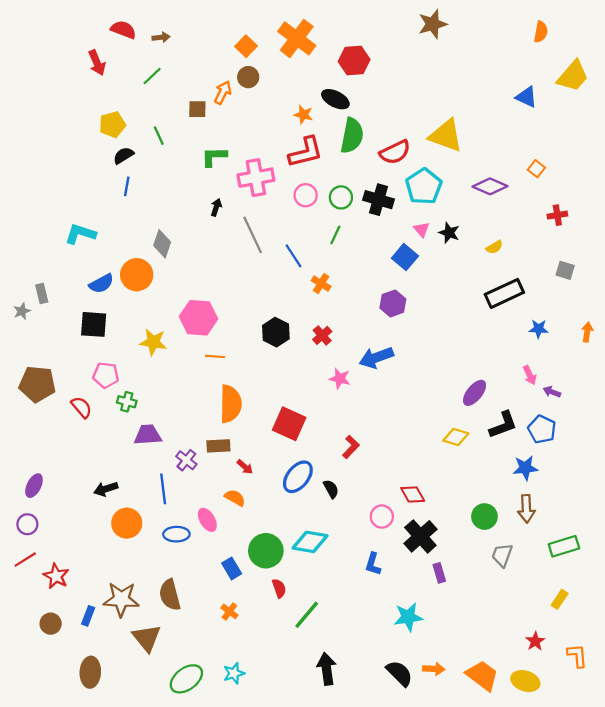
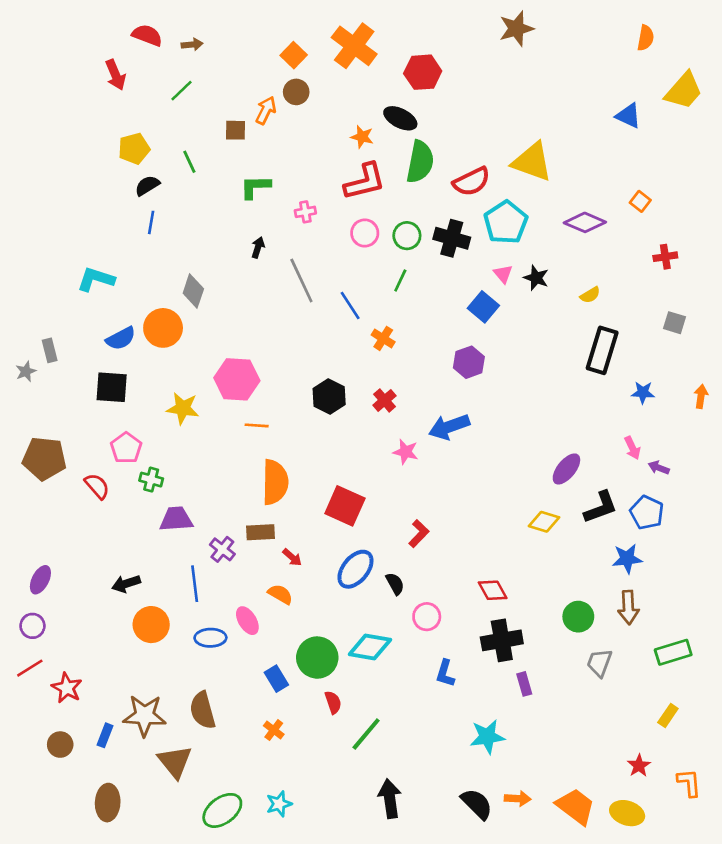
pink cross: (256, 178) -> (305, 212), size x0.5
black rectangle: (504, 293) -> (602, 350), turned -48
pink pentagon: (106, 375) -> (126, 448), turned 30
pink circle: (382, 517) -> (427, 617), moved
black cross: (420, 536) -> (502, 640), turned 32

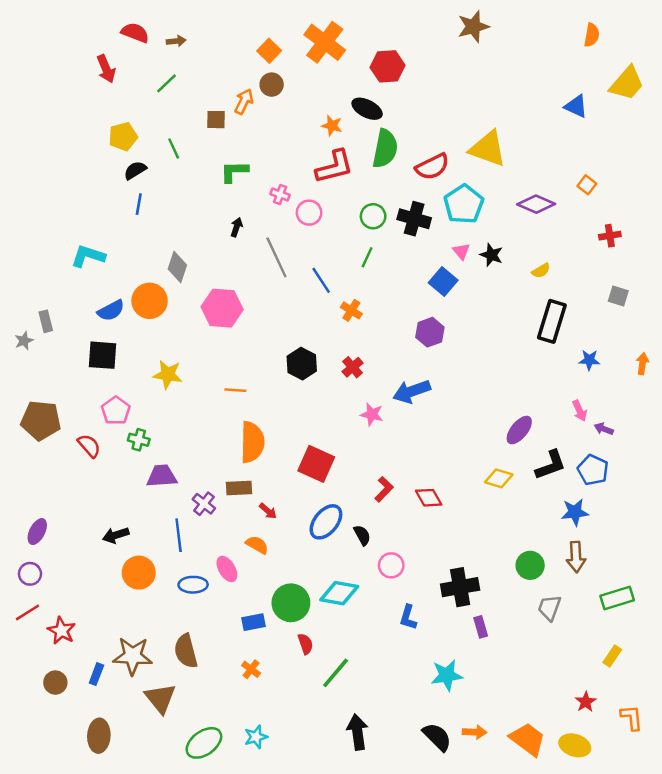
pink cross: (305, 212) -> (280, 194), turned 30
pink circle: (365, 233) -> (309, 213), moved
pink hexagon: (237, 379) -> (222, 308), moved
red diamond: (493, 590) -> (429, 498), moved
blue rectangle: (276, 679) -> (253, 622), turned -70

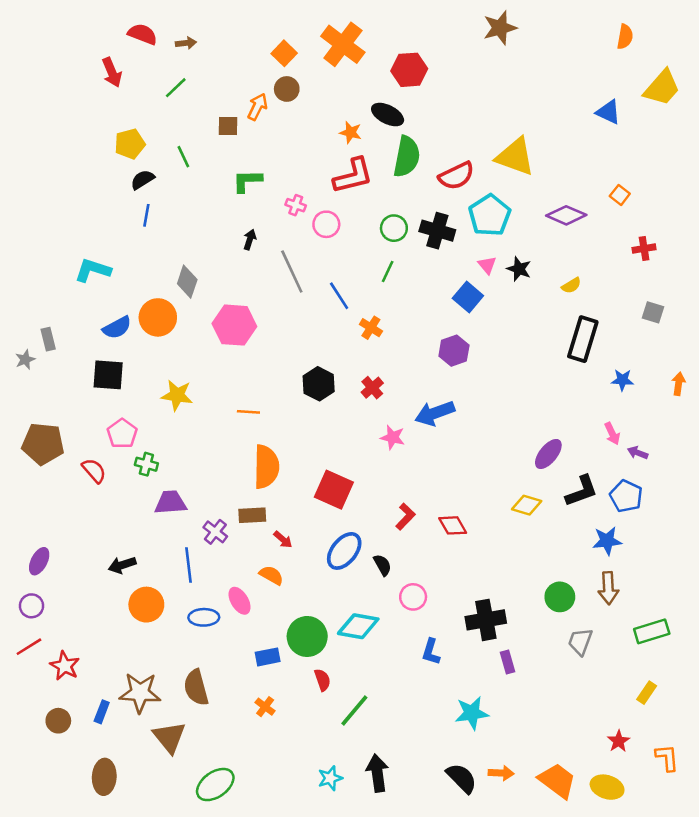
cyan star: (256, 737) -> (330, 778), moved

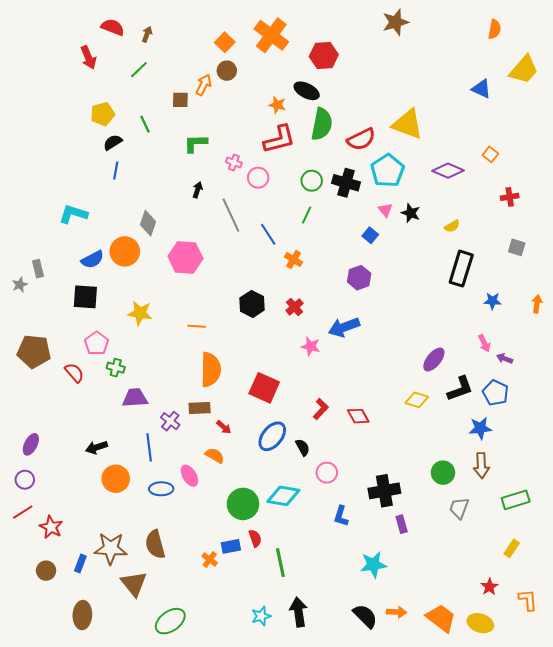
brown arrow: (186, 43) -> (147, 34), turned -63
blue square: (468, 297) -> (370, 235), size x0.7
blue rectangle: (268, 657) -> (231, 546), moved
green line: (354, 710) -> (280, 563), turned -52

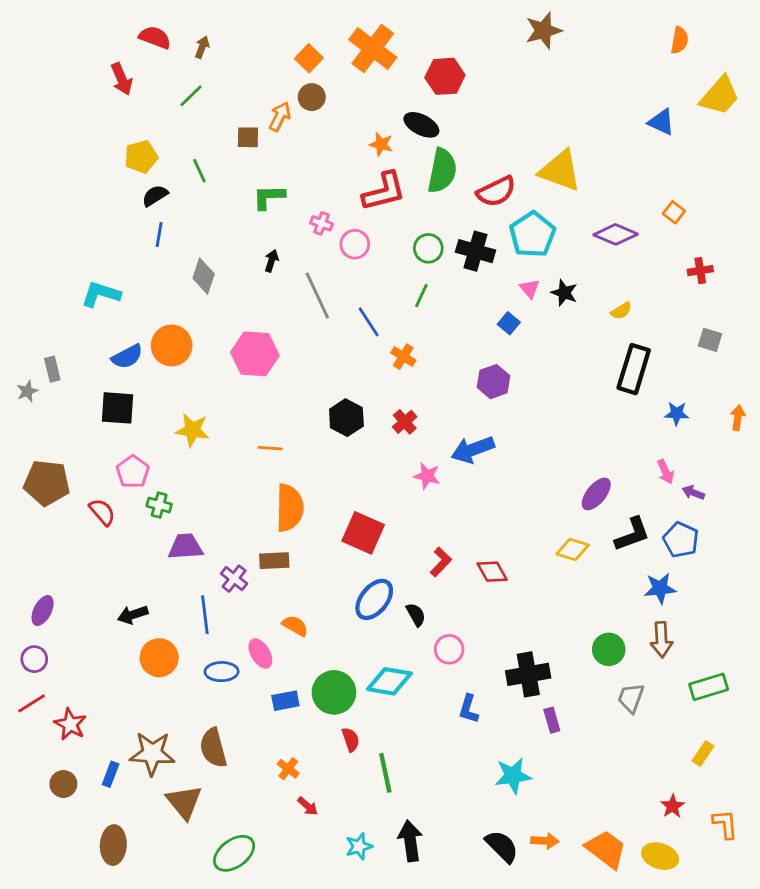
gray diamond: (148, 223) -> (204, 276), moved
red arrow: (224, 427) -> (308, 806), moved
blue rectangle: (231, 546) -> (285, 701), moved

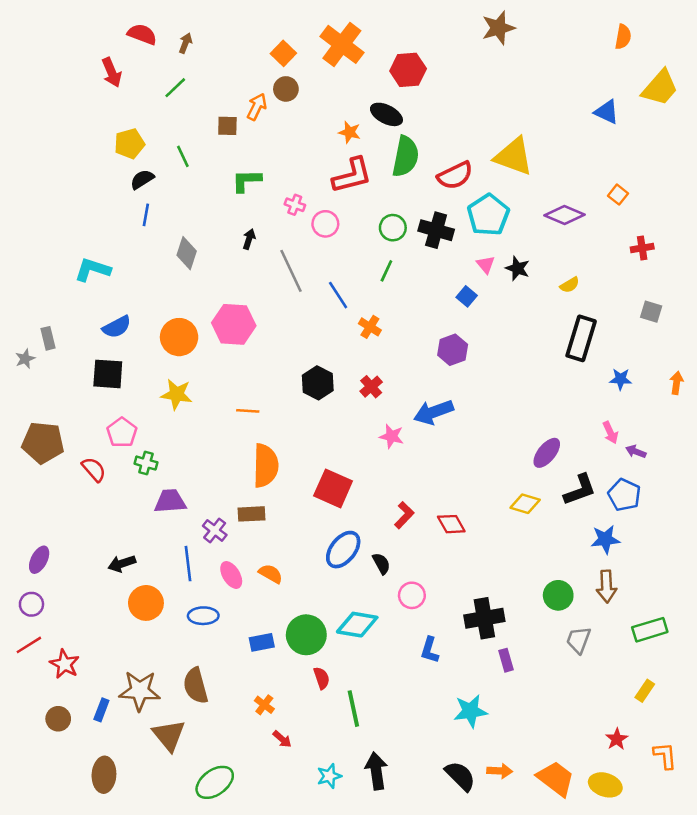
orange circle: (172, 345) -> (179, 337), moved
pink ellipse: (260, 654) -> (231, 575), moved

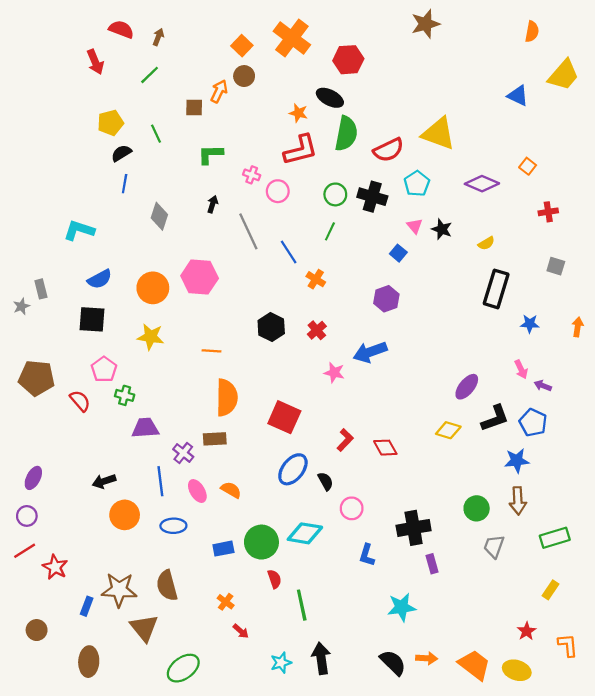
cyan pentagon: (488, 215) -> (417, 184), size x0.7
brown circle: (58, 719) -> (37, 630), moved

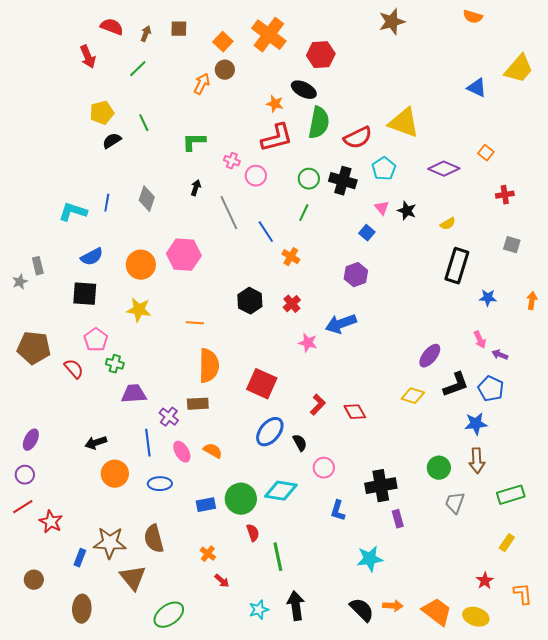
orange semicircle: (532, 31) -> (473, 17), moved, turned 96
brown square: (194, 108) -> (179, 29), moved
blue line: (125, 184) -> (107, 203), moved

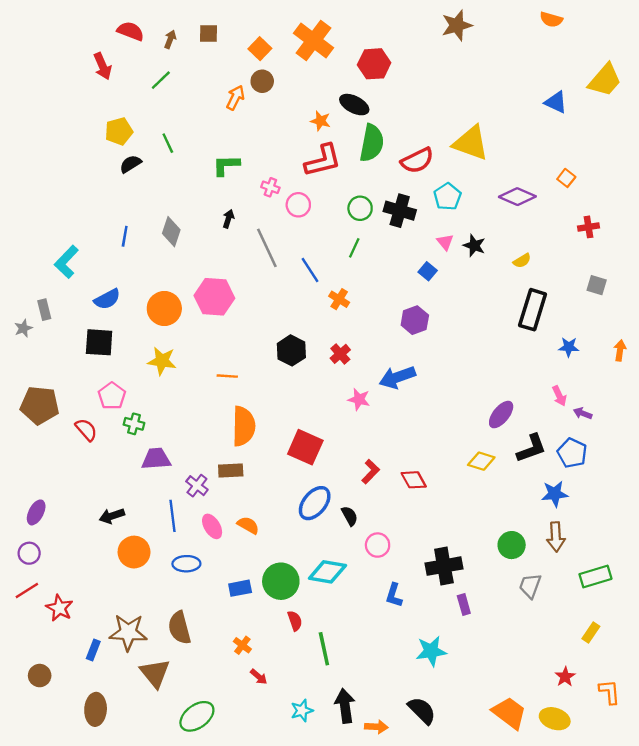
cyan L-shape: (73, 212) -> (66, 262), moved, turned -64
orange arrow: (393, 606) -> (376, 727), moved

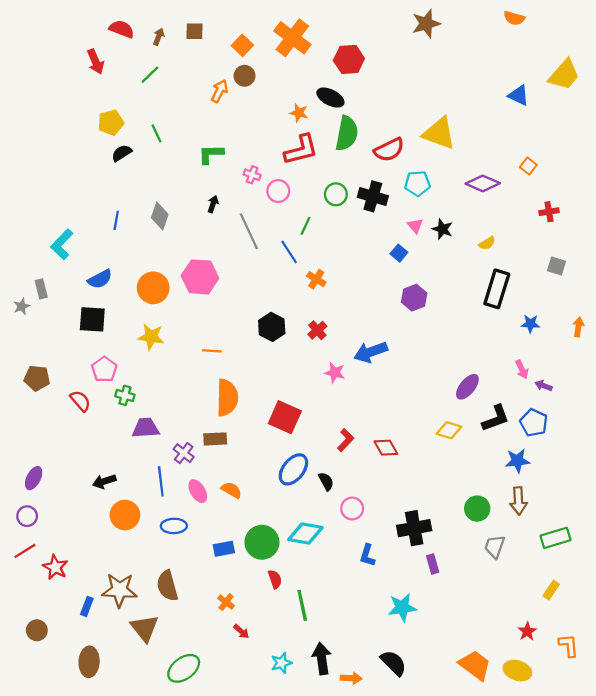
cyan pentagon: (447, 197) -> (417, 183), turned 30
green line: (354, 248) -> (305, 226), moved
purple hexagon: (415, 320) -> (414, 298), moved
brown pentagon: (40, 405) -> (37, 378), size x0.7

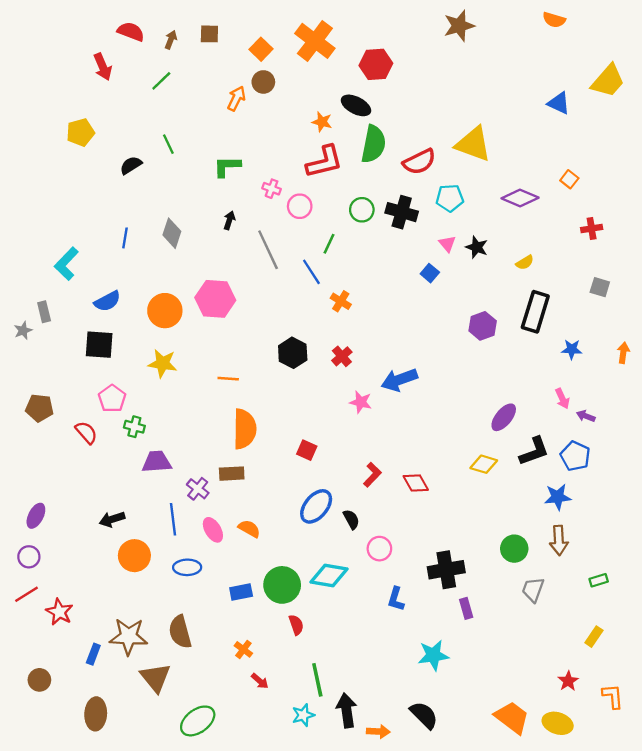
yellow pentagon: (111, 123) -> (80, 132), moved
purple hexagon: (414, 298) -> (483, 326), moved
red square: (285, 417) -> (307, 450), size x0.6
green rectangle: (555, 538) -> (599, 580), size x0.6
green line: (302, 605) -> (317, 680), moved

